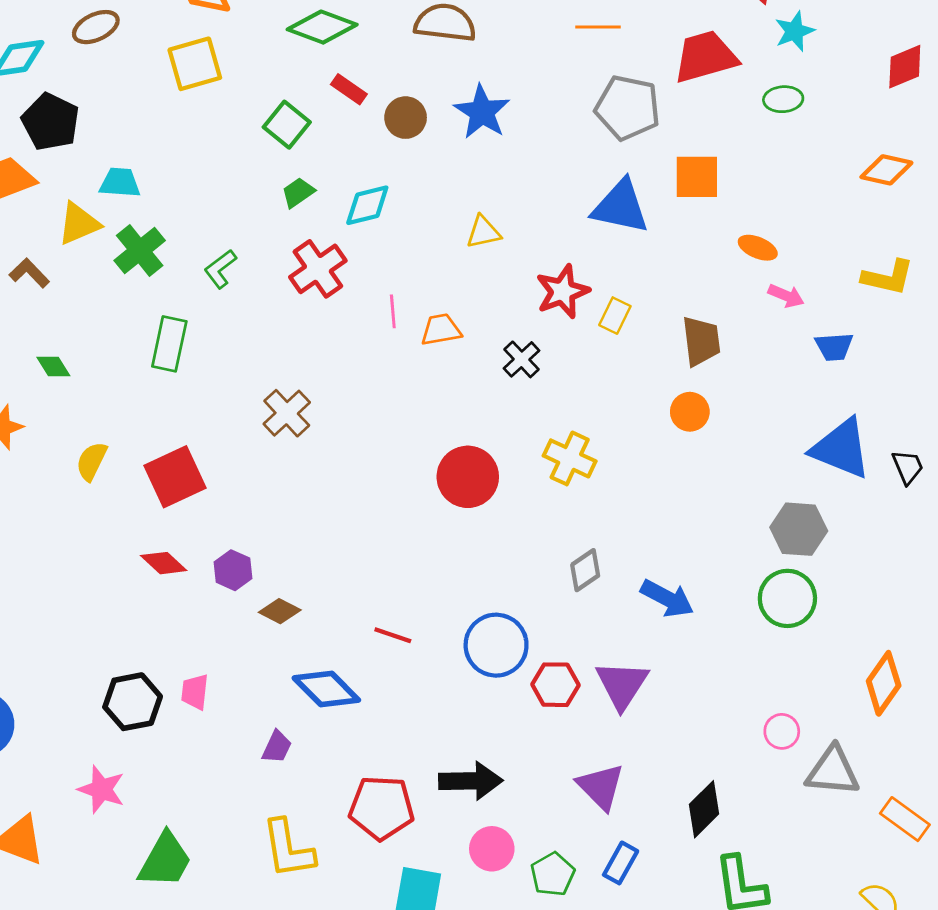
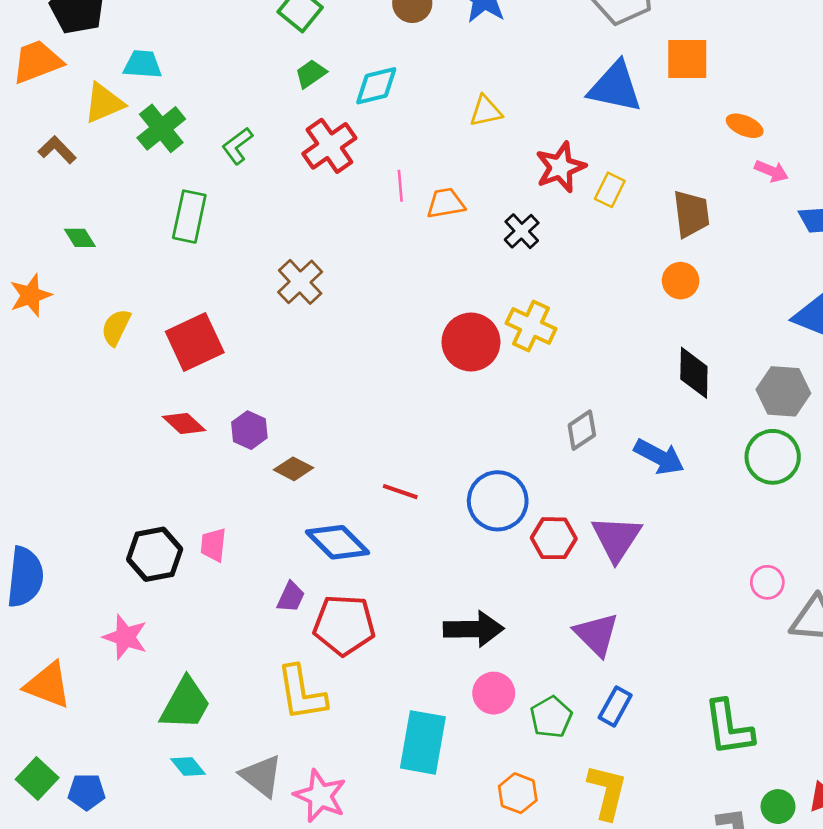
yellow cross: (570, 458) -> (531, 326), moved
red pentagon: (382, 808) -> (344, 625), moved
black diamond: (704, 809) -> (694, 373), moved, turned -44

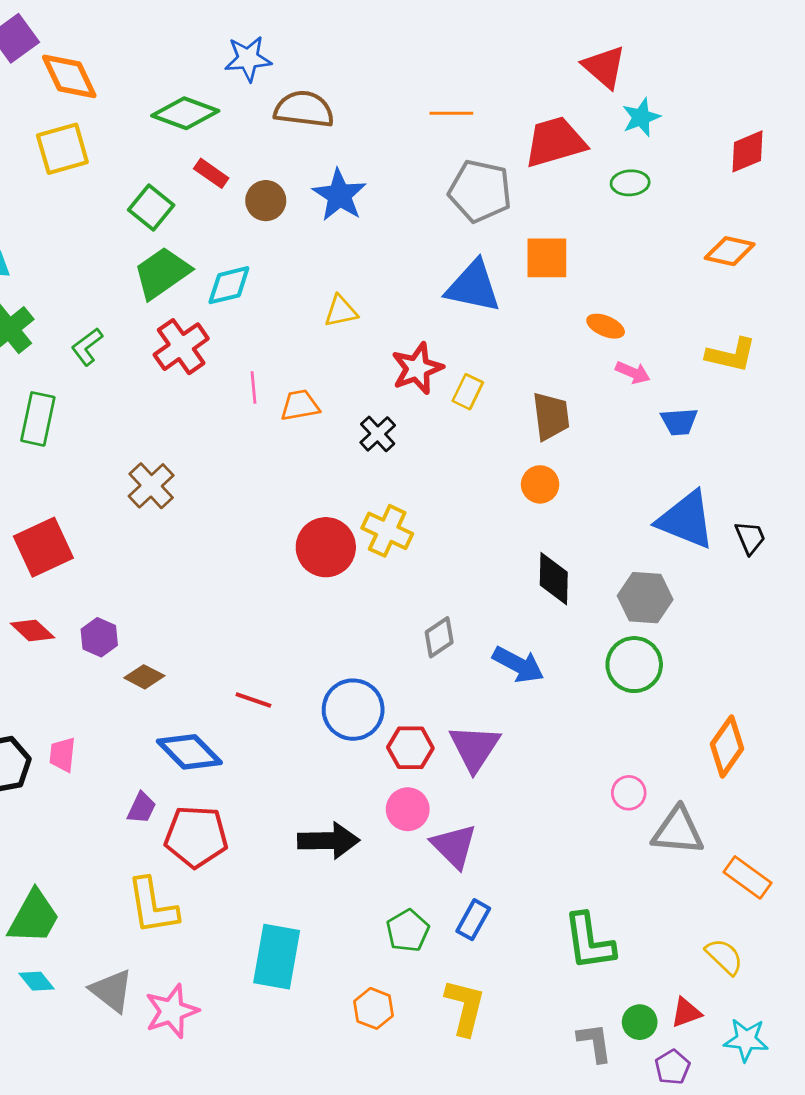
green trapezoid: (311, 74) -> (162, 273), size x1.8
pink circle: (494, 693) -> (408, 809), moved
pink star: (320, 796) -> (172, 1011), turned 30

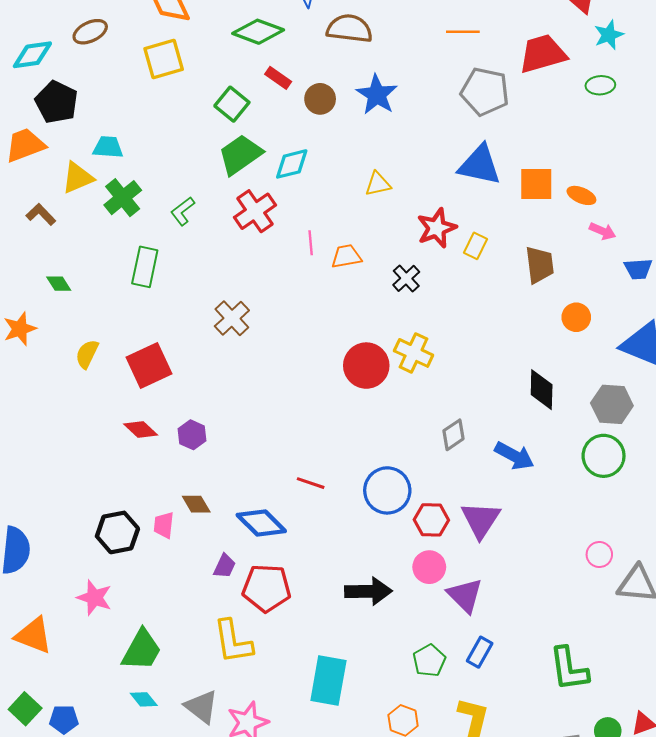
orange square: (547, 258) -> (536, 184), moved
orange circle: (540, 484) -> (576, 317), moved
brown diamond: (144, 677) -> (196, 504), moved, turned 32

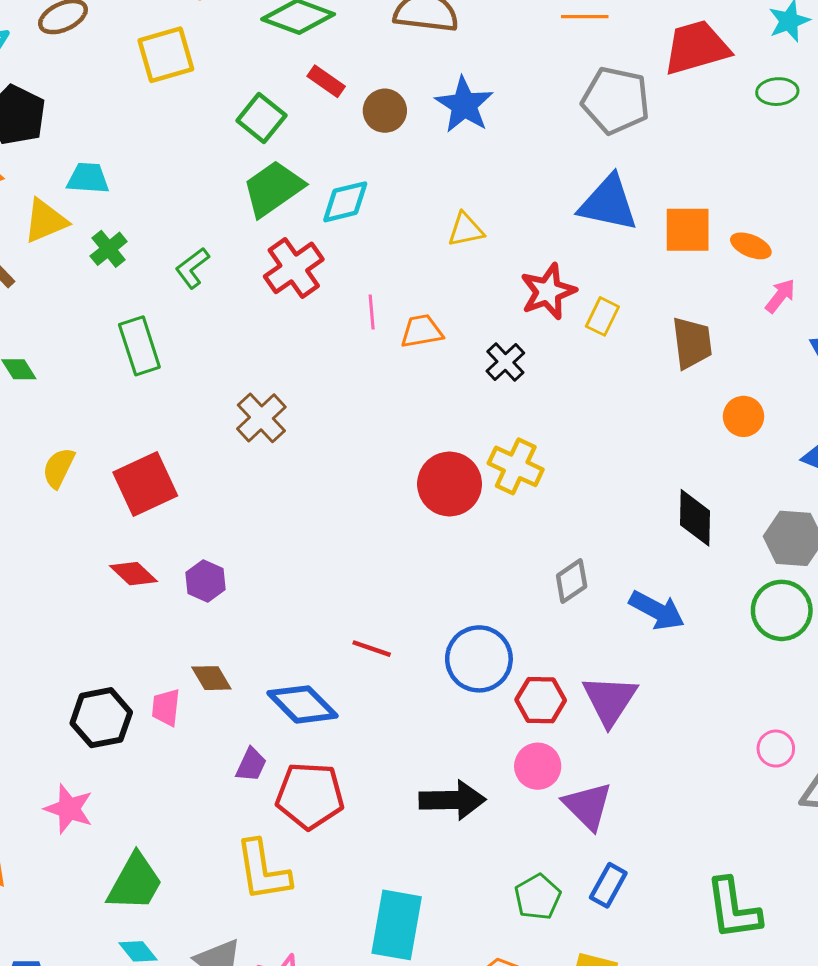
green cross: (123, 198) -> (109, 249), size x0.7
pink arrow: (602, 231) -> (780, 296), turned -75
green rectangle: (145, 267) -> (139, 346), turned -30

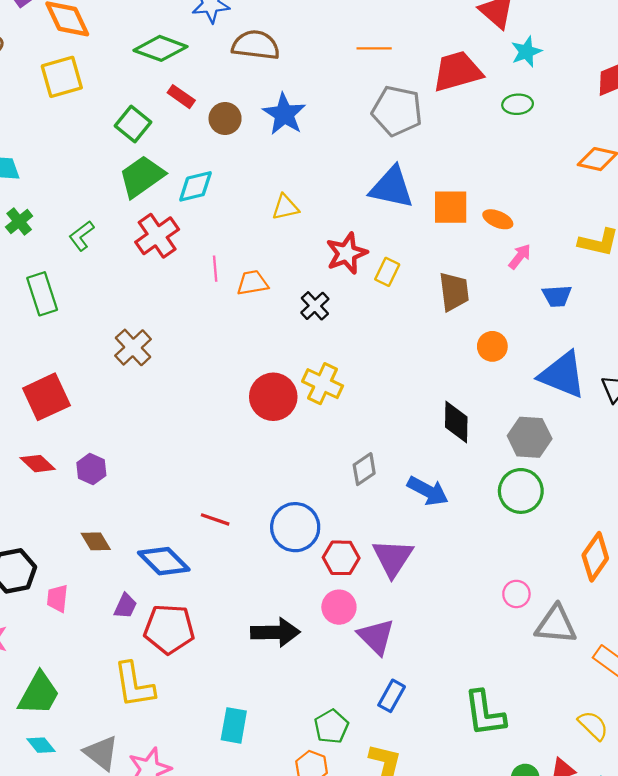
pink trapezoid: (166, 707) -> (57, 598), moved
green pentagon: (538, 897) -> (331, 727), moved
cyan rectangle: (397, 925) -> (234, 725), size x0.7

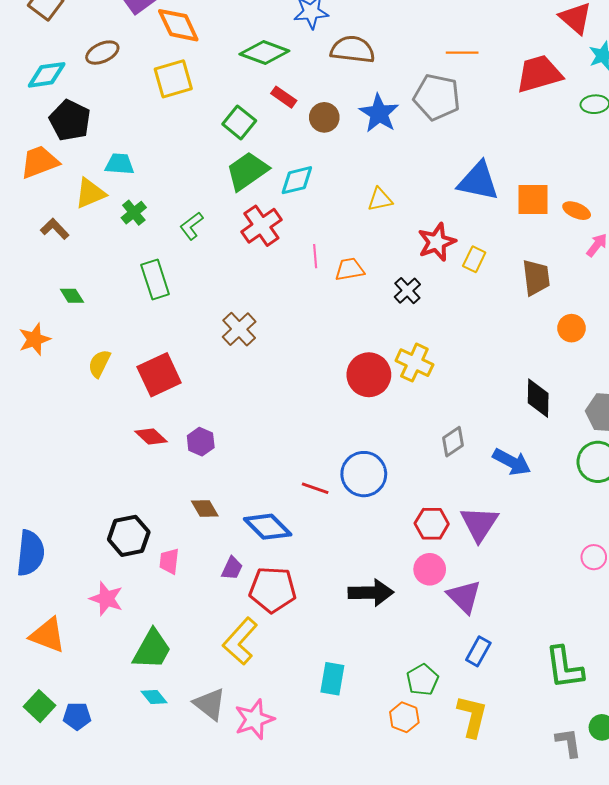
gray pentagon: (397, 111) -> (437, 97), moved
blue circle: (295, 527) -> (364, 474), moved
yellow L-shape: (134, 685) -> (240, 641), turned 51

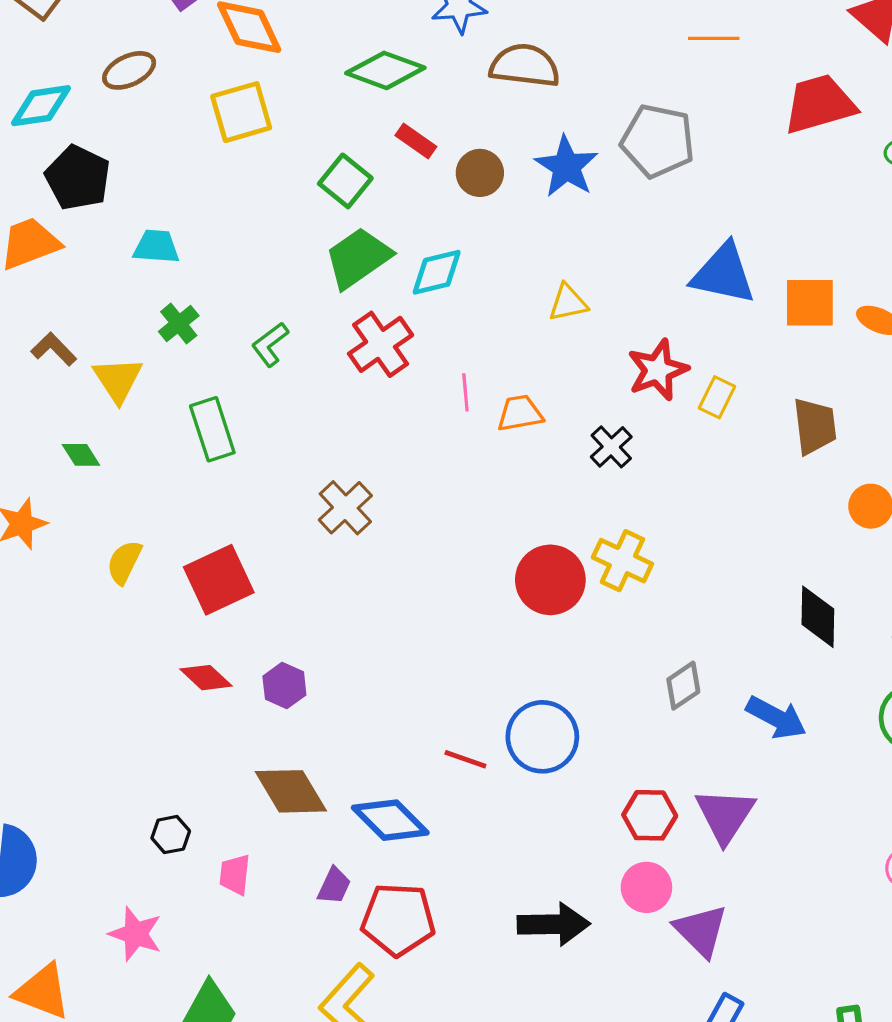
orange line: (462, 53) -> (714, 38), moved
yellow triangle: (90, 193) -> (118, 380), moved, turned -40
brown diamond: (205, 509) -> (291, 791), size x1.6
black hexagon: (129, 536) -> (171, 835), size x0.6

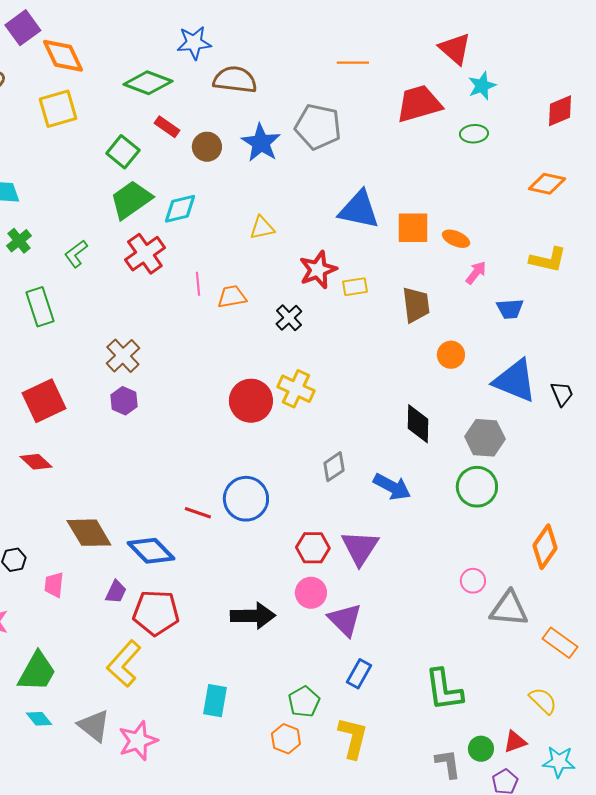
yellow rectangle: (717, 397) -> (355, 287), turned 55
purple hexagon: (284, 686) -> (124, 401), moved

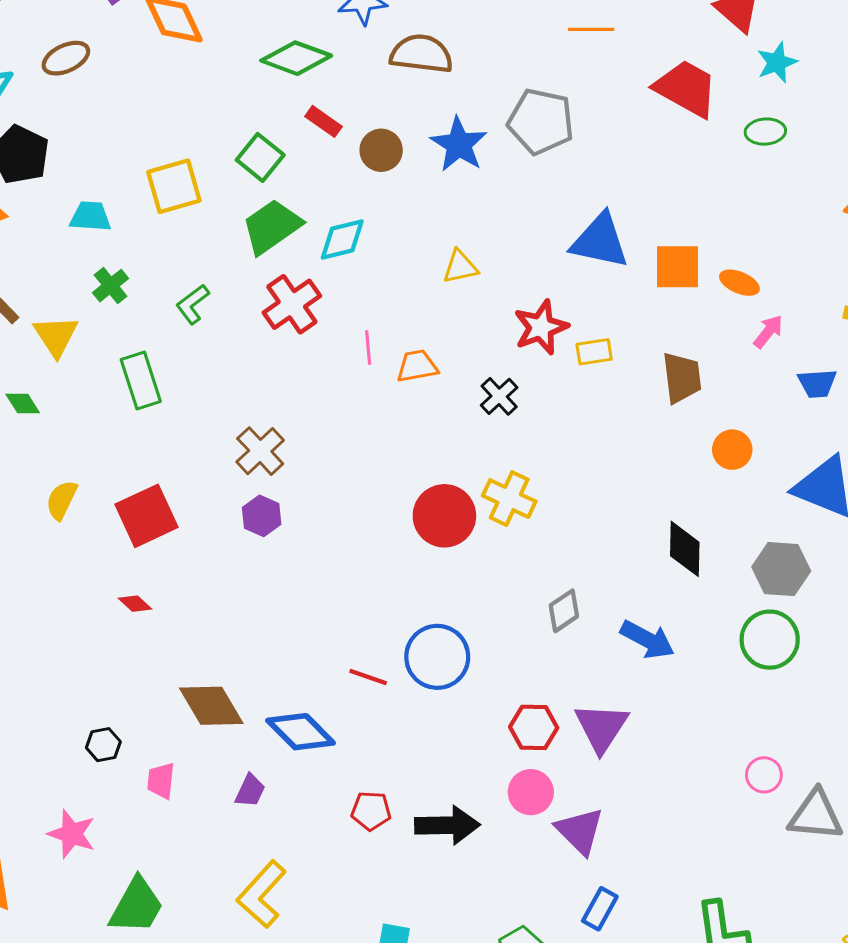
red trapezoid: (419, 104) -> (686, 88), turned 45
yellow square: (58, 109) -> (174, 186), moved
red diamond: (36, 462) -> (135, 604), size x0.7
red pentagon: (156, 613) -> (371, 811), moved, size x0.6

